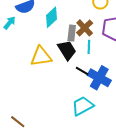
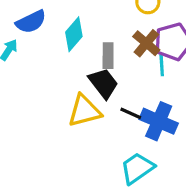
brown cross: (85, 28) -> (146, 43), moved
cyan line: (89, 47) -> (162, 65), moved
yellow triangle: (41, 56) -> (84, 111), moved

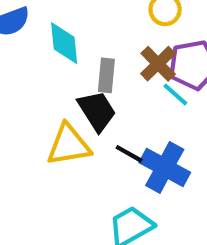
cyan diamond: (74, 34) -> (64, 43), turned -52
cyan line: (162, 65) -> (175, 94), turned -50

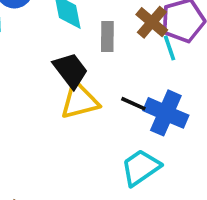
cyan line: (175, 94) -> (170, 48), turned 35
black trapezoid: (97, 111) -> (71, 70), moved

